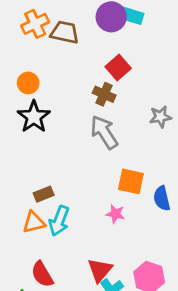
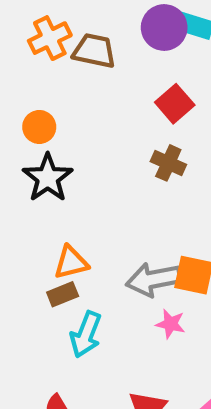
brown cross: (104, 94) -> (168, 163), moved
gray arrow: (104, 132) -> (154, 279), moved, turned -68
orange triangle: (34, 222) -> (71, 262), moved

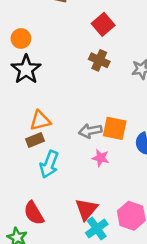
gray arrow: (154, 279) -> (90, 131), size x0.7

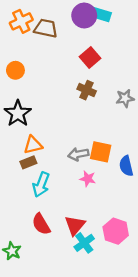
black star: (26, 69) -> (18, 113), moved
red semicircle: (34, 213) -> (41, 224), moved

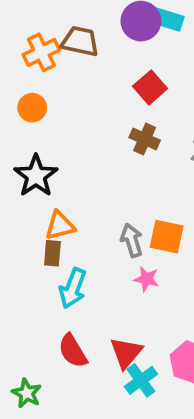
orange cross: (21, 21) -> (41, 52), moved
gray arrow: (78, 154) -> (132, 240), turned 84
brown rectangle: (28, 162) -> (52, 253), turned -63

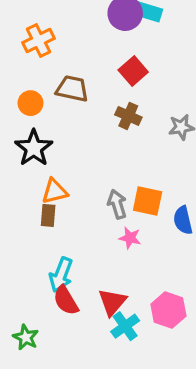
brown trapezoid: (80, 41) -> (72, 89), moved
orange circle: (32, 108) -> (30, 103), moved
cyan arrow: (73, 288) -> (61, 275), moved

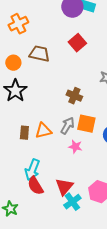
brown cross: (128, 116) -> (74, 96), moved
orange triangle: (55, 191) -> (43, 131), moved
gray arrow: (117, 204) -> (67, 126), turned 48

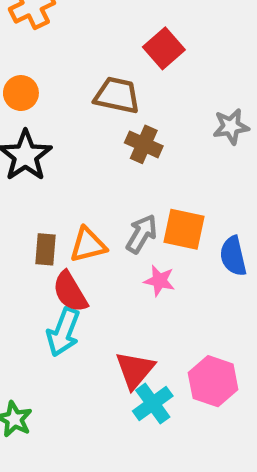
brown trapezoid: (39, 54) -> (117, 95), moved
brown cross: (74, 96) -> (144, 144), moved
red semicircle: (35, 186) -> (70, 292), moved

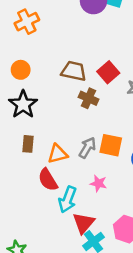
red square: (164, 48) -> (108, 72), moved
brown rectangle: (45, 249) -> (28, 144), moved
pink star: (159, 281) -> (98, 183), moved
cyan arrow: (63, 332) -> (68, 199), moved

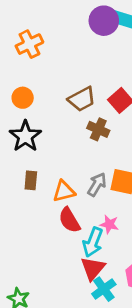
brown trapezoid: (74, 71) -> (82, 99), turned 140
red semicircle: (48, 180) -> (69, 220), moved
cyan arrow: (68, 199) -> (93, 242), moved

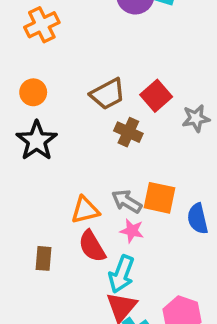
brown rectangle: (31, 180) -> (44, 258), moved
gray arrow: (97, 184) -> (127, 201), turned -90
pink star: (109, 224) -> (132, 231), moved

